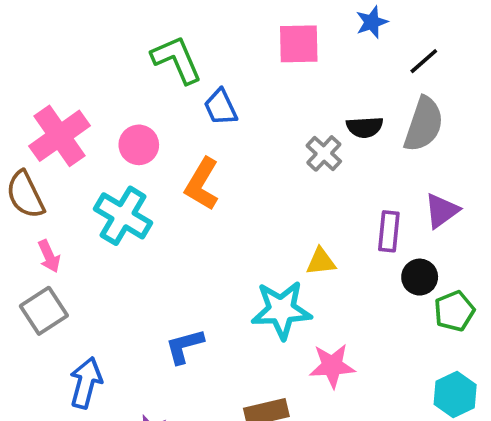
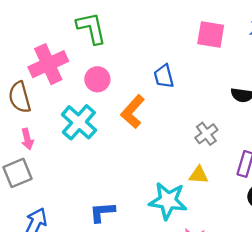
green L-shape: (177, 60) -> (91, 28), moved
blue trapezoid: (221, 107) -> (164, 76), moved
gray cross: (324, 153) -> (206, 134), moved

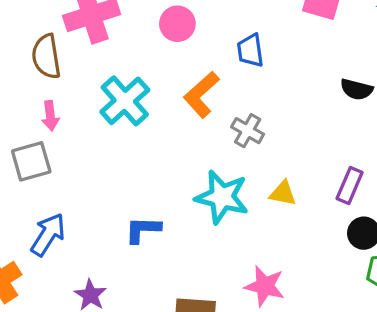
pink circle: (97, 79) -> (177, 24), moved
gray cross: (206, 134) -> (248, 131), moved, turned -30
cyan star: (168, 201) -> (222, 197), moved

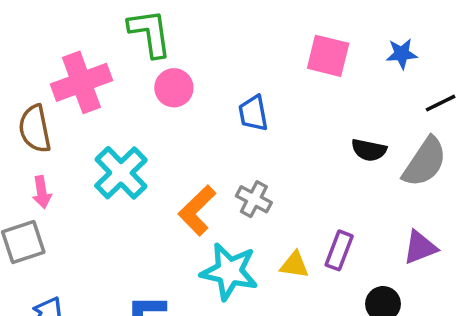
orange L-shape: (201, 95) -> (197, 210), moved
purple rectangle: (350, 186) -> (339, 250), moved

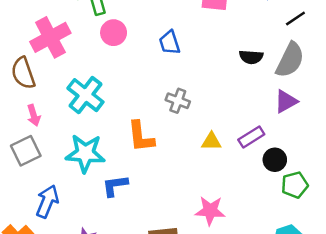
orange L-shape: (197, 210) -> (141, 137), moved, turned -44
purple triangle: (420, 247) -> (286, 101), moved
purple rectangle: (339, 250) -> (251, 137), moved, turned 45
cyan star: (229, 271) -> (85, 153), moved

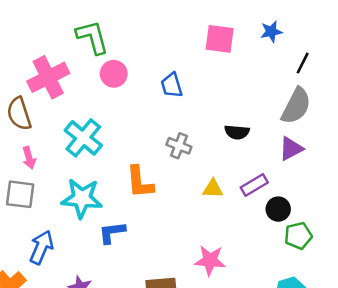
black line: (295, 19) -> (303, 63), turned -30
black semicircle: (251, 57) -> (237, 132), moved
gray square: (26, 151) -> (20, 194), turned 32

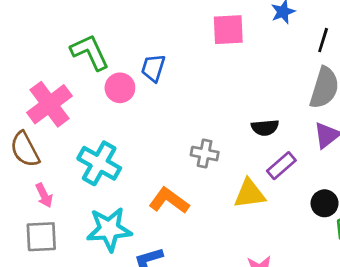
blue trapezoid: (172, 85) -> (153, 68), moved, turned 44
orange L-shape: (140, 182) -> (169, 201), turned 141
purple rectangle: (254, 185) -> (281, 166), moved
yellow triangle: (213, 189) -> (250, 194), size x1.4

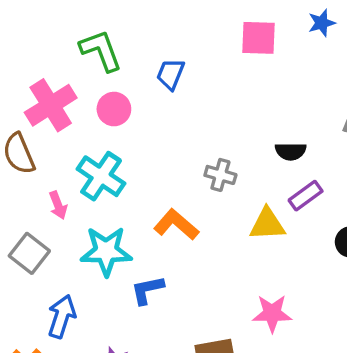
pink circle: (120, 88) -> (114, 109), moved
pink arrow: (44, 195) -> (58, 205), moved
gray square: (41, 237) -> (29, 253), turned 36

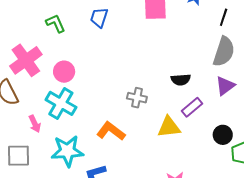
green L-shape: (101, 50) -> (55, 23), size x0.7
blue trapezoid: (171, 74) -> (99, 18), moved
pink circle: (114, 109) -> (64, 72), moved
gray square: (29, 253) -> (19, 156), turned -35

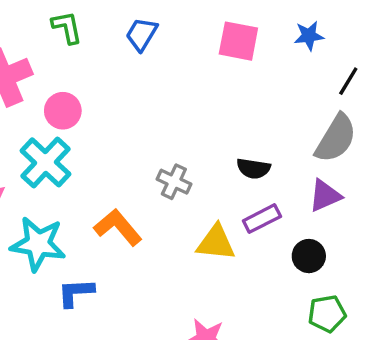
black circle: (223, 135) -> (309, 256), moved

